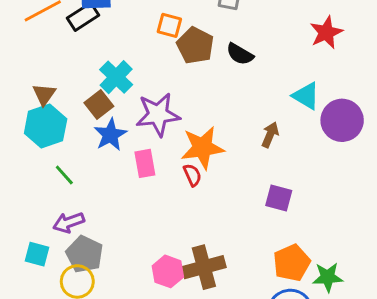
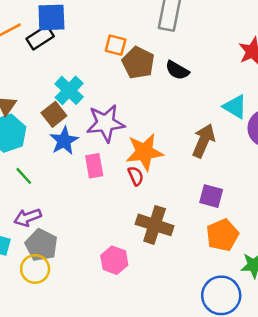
brown arrow: (270, 135) -> (204, 141), size x1.5
orange pentagon: (292, 263) -> (222, 235), moved
brown cross: (204, 267) -> (155, 225), moved, turned 33

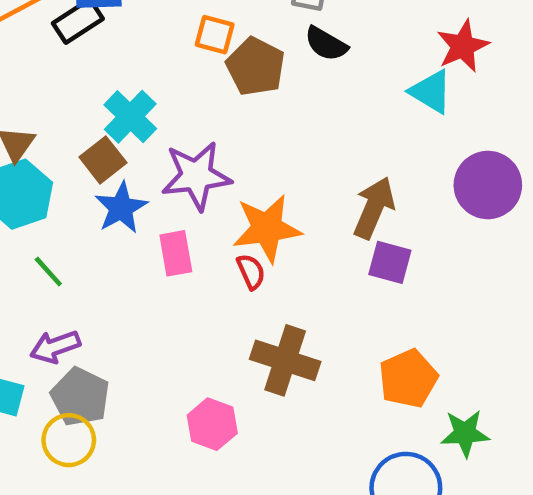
black semicircle: (177, 70) -> (326, 44), moved
cyan triangle: (235, 107) -> (431, 92), moved
purple square: (211, 196) -> (390, 262), moved

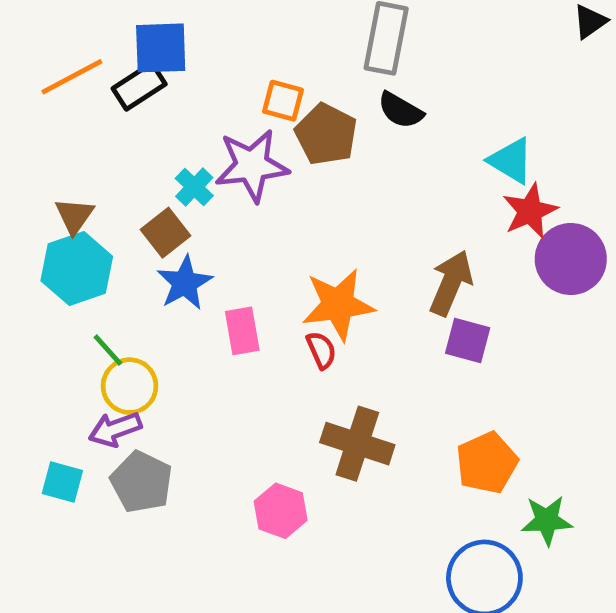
red star: (463, 46) -> (530, 211), moved
cyan cross: (130, 117) -> (194, 187), size x0.7
purple star: (196, 176) -> (252, 165), moved
yellow circle: (69, 440) -> (130, 386), moved

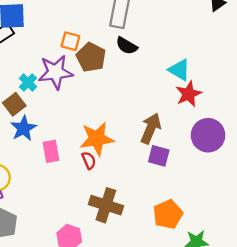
purple circle: (571, 259) -> (208, 135), moved

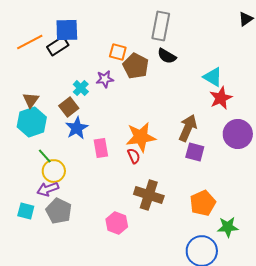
purple star: (56, 72) -> (105, 79), size x0.6

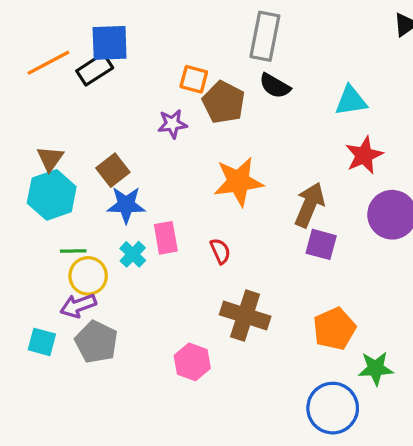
cyan triangle: (213, 77) -> (351, 101), moved, turned -40
cyan cross: (81, 88) -> (133, 254), moved
blue star: (77, 128) -> (126, 205), turned 30
orange star: (141, 137) -> (238, 182), moved
green line: (45, 156) -> (73, 251), turned -49

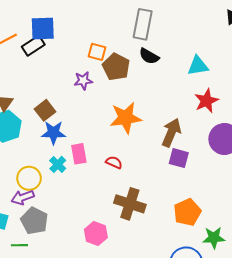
green line: (73, 251) -> (19, 245), moved
red semicircle: (220, 251) -> (114, 162), turned -42

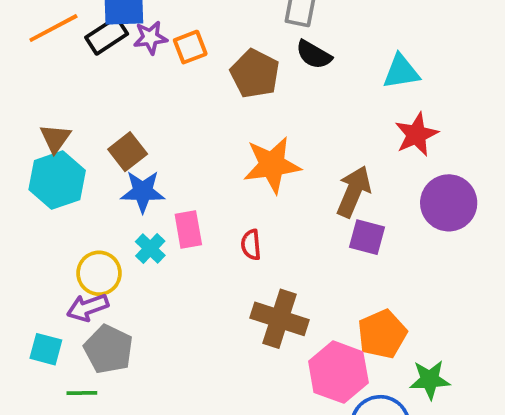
orange square: (97, 52) -> (190, 47), moved, turned -36
purple star: (83, 81) -> (150, 38), moved
red semicircle: (114, 162) -> (251, 245), turned -119
pink hexagon: (96, 234) -> (338, 372), moved, size x1.4

